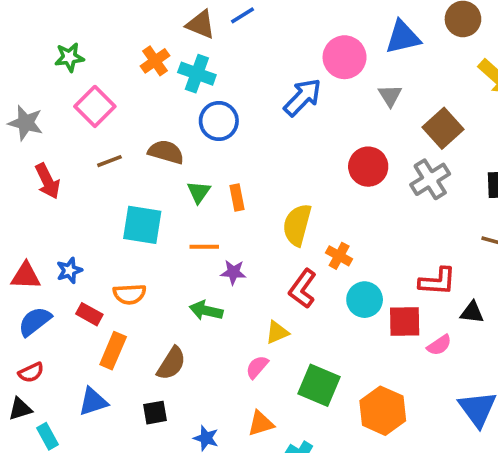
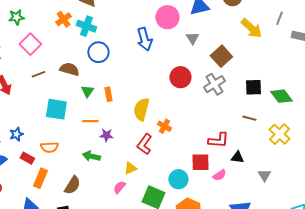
blue arrow: (303, 97) -> (144, 39), turned 120
cyan circle: (365, 300) -> (178, 179), moved

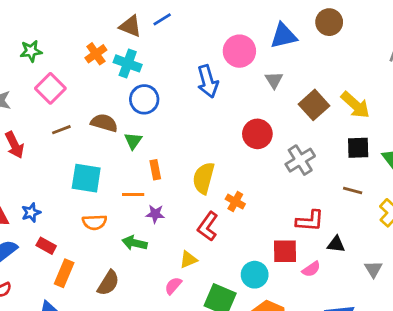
yellow arrow: (251, 28) -> (355, 105), moved
gray cross: (214, 84) -> (300, 160), moved
green triangle: (87, 91) -> (133, 141), moved
orange rectangle: (108, 94) -> (155, 170), moved
orange semicircle: (49, 147) -> (95, 222), moved

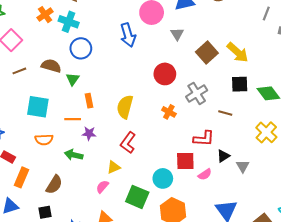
brown line: (353, 190) -> (225, 113), moved
orange cross: (235, 202) -> (169, 112), moved
black triangle: (336, 244) -> (223, 156), turned -40
gray triangle: (373, 269) -> (243, 166), moved

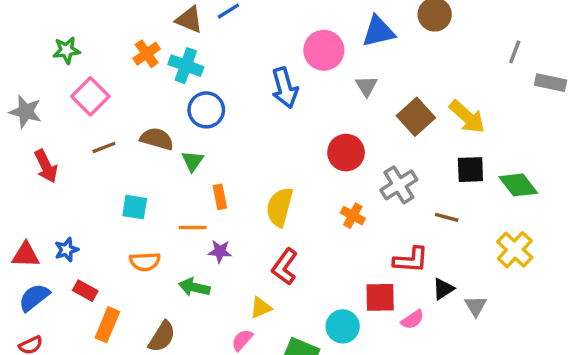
cyan square: (38, 107) -> (135, 207), size x0.7

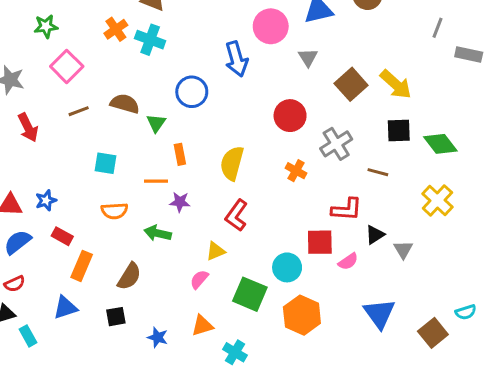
blue circle: (206, 110) -> (192, 92), moved

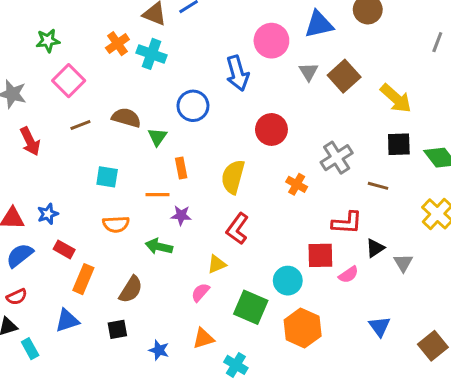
brown square: (351, 84) -> (344, 76), moved
red circle: (290, 116) -> (271, 129), moved
blue triangle: (379, 314) -> (380, 326), size x0.7

